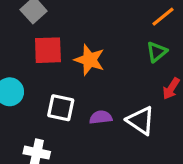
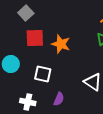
purple semicircle: (101, 117) -> (59, 99), moved, turned 120

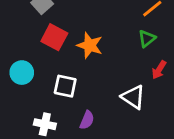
red square: (35, 38) -> (54, 37), turned 30

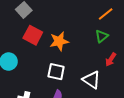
orange star: (90, 45) -> (59, 41), turned -30
white square: (65, 86) -> (56, 72), moved

